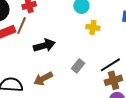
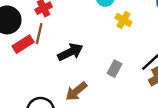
yellow cross: (93, 27) -> (124, 20), turned 32

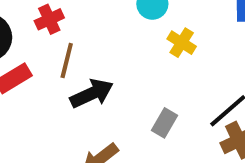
brown line: (39, 34) -> (67, 61), moved

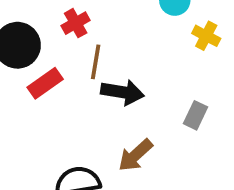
black arrow: (92, 94) -> (122, 92), turned 39

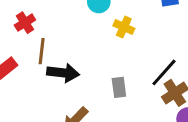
gray rectangle: (196, 115) -> (119, 87), turned -30

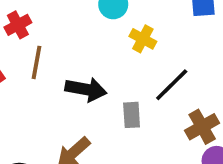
black line: (164, 72) -> (172, 85), moved
black arrow: (63, 73) -> (86, 89), moved

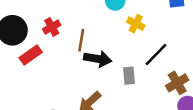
red cross: (18, 25) -> (52, 27), moved
brown line: (37, 62) -> (81, 40), moved

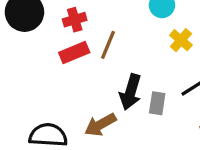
red rectangle: (31, 55) -> (74, 52), moved
black arrow: (98, 59) -> (131, 92), moved, turned 84

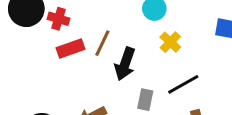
red cross: (75, 20) -> (59, 19), moved, turned 30
black arrow: (131, 92) -> (125, 64), moved

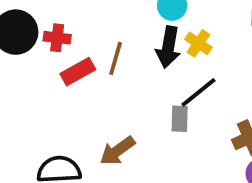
black arrow: (125, 64) -> (168, 47), moved
black line: (183, 84) -> (198, 92), moved

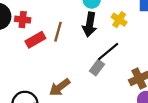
yellow cross: (198, 43) -> (119, 20), moved
gray rectangle: (180, 119) -> (97, 68), turned 35

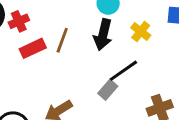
red cross: (23, 20) -> (19, 21), turned -35

